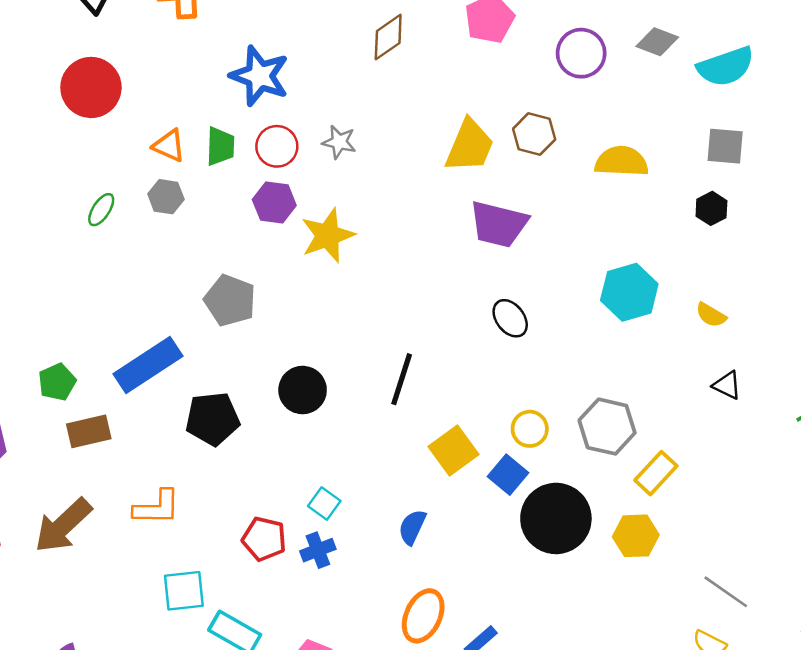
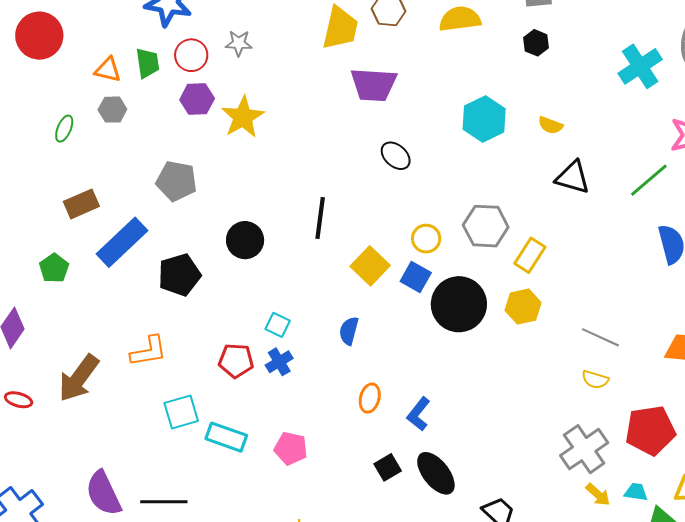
black triangle: (727, 385) -> (573, 177), size x1.5
brown rectangle: (89, 431) -> (81, 204), moved
orange ellipse: (423, 616) -> (370, 398), size x0.7

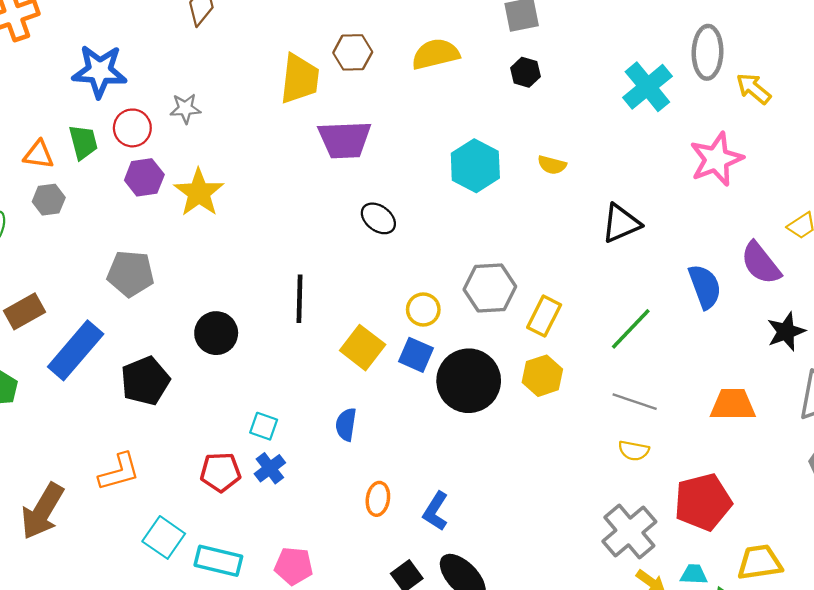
black triangle: (573, 177) -> (621, 223), moved, turned -33
green line: (649, 180) -> (631, 329), moved
cyan square: (181, 412) -> (164, 537), turned -33

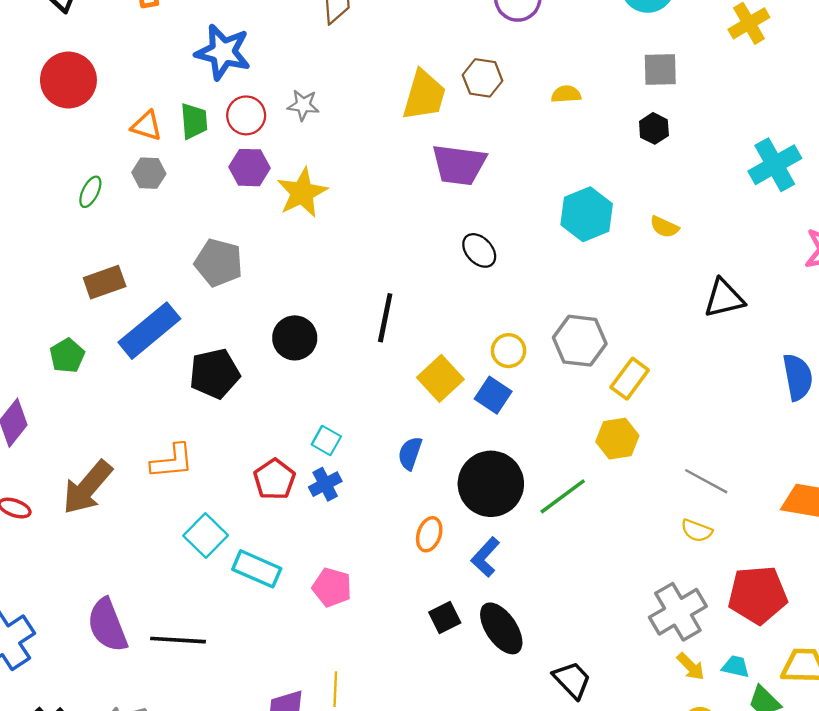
yellow semicircle: (436, 54) -> (566, 94), size x0.6
green line: (631, 329) -> (563, 496), moved
black circle: (469, 381) -> (491, 484), moved
red pentagon: (220, 472) -> (274, 479), turned 30

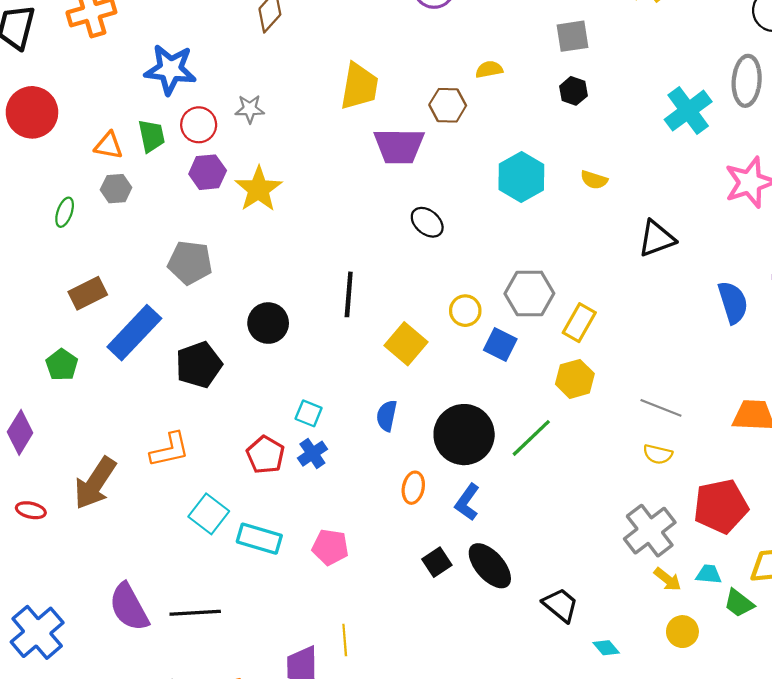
brown hexagon: (483, 78) -> (448, 105), moved
blue square: (493, 395) -> (500, 344), moved

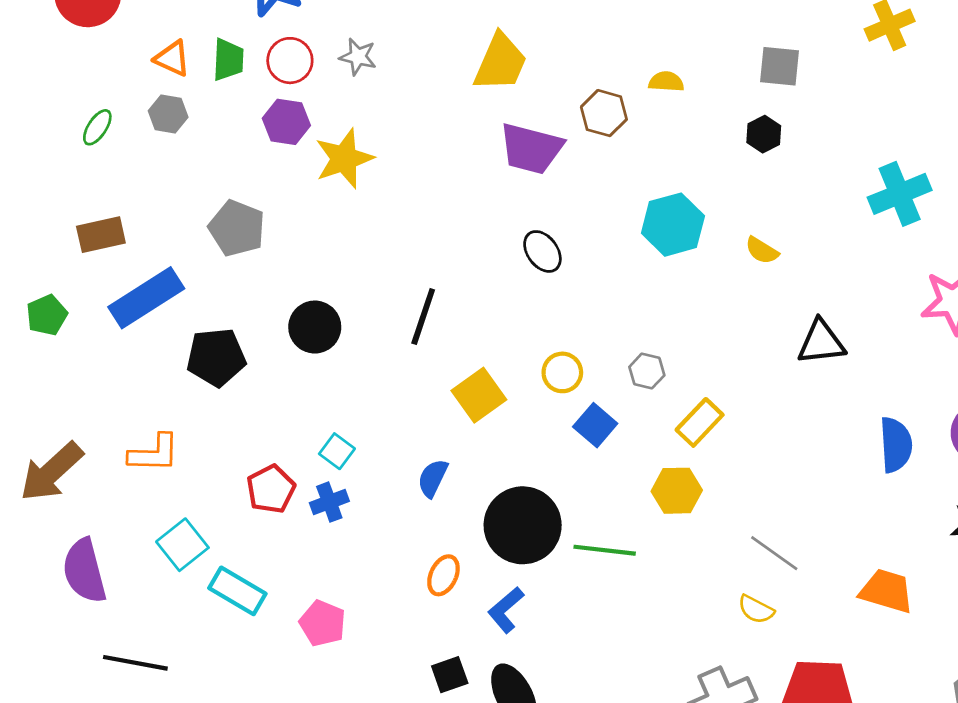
gray hexagon: (529, 293) -> (647, 371), size x0.6
green line: (531, 438) -> (605, 550), turned 36
purple semicircle: (129, 607) -> (84, 571), moved

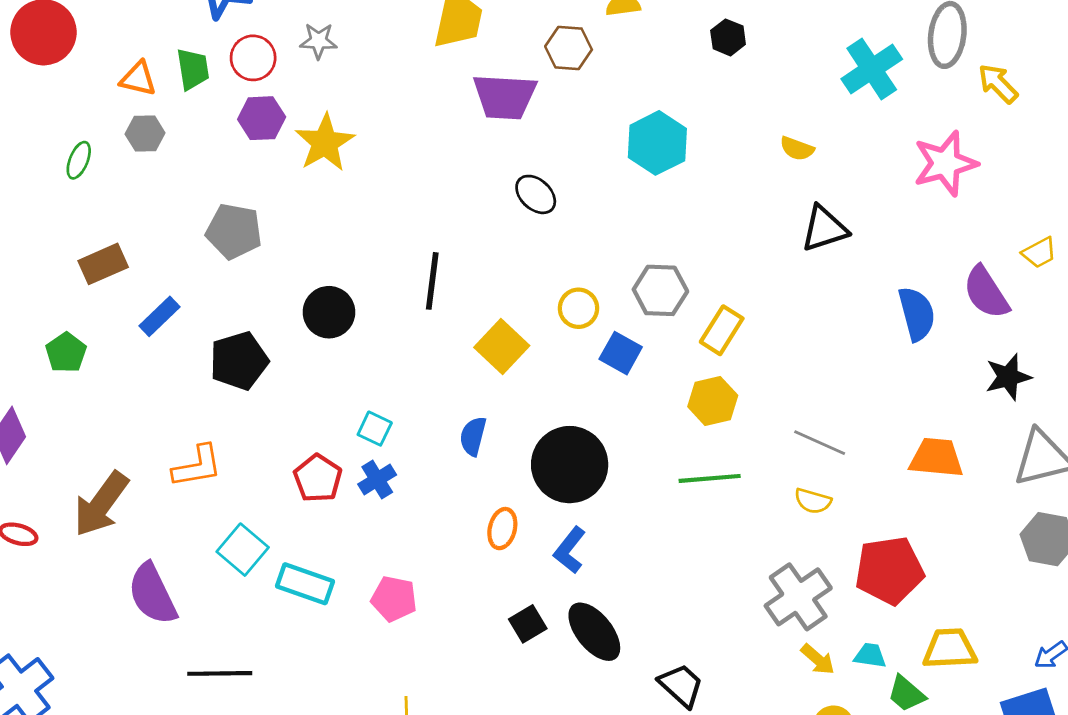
yellow semicircle: (762, 251) -> (797, 149), moved
blue rectangle: (146, 298) -> (159, 316), size x0.6
gray hexagon: (647, 371) -> (660, 290), size x1.5
green line: (605, 550) -> (710, 478), moved

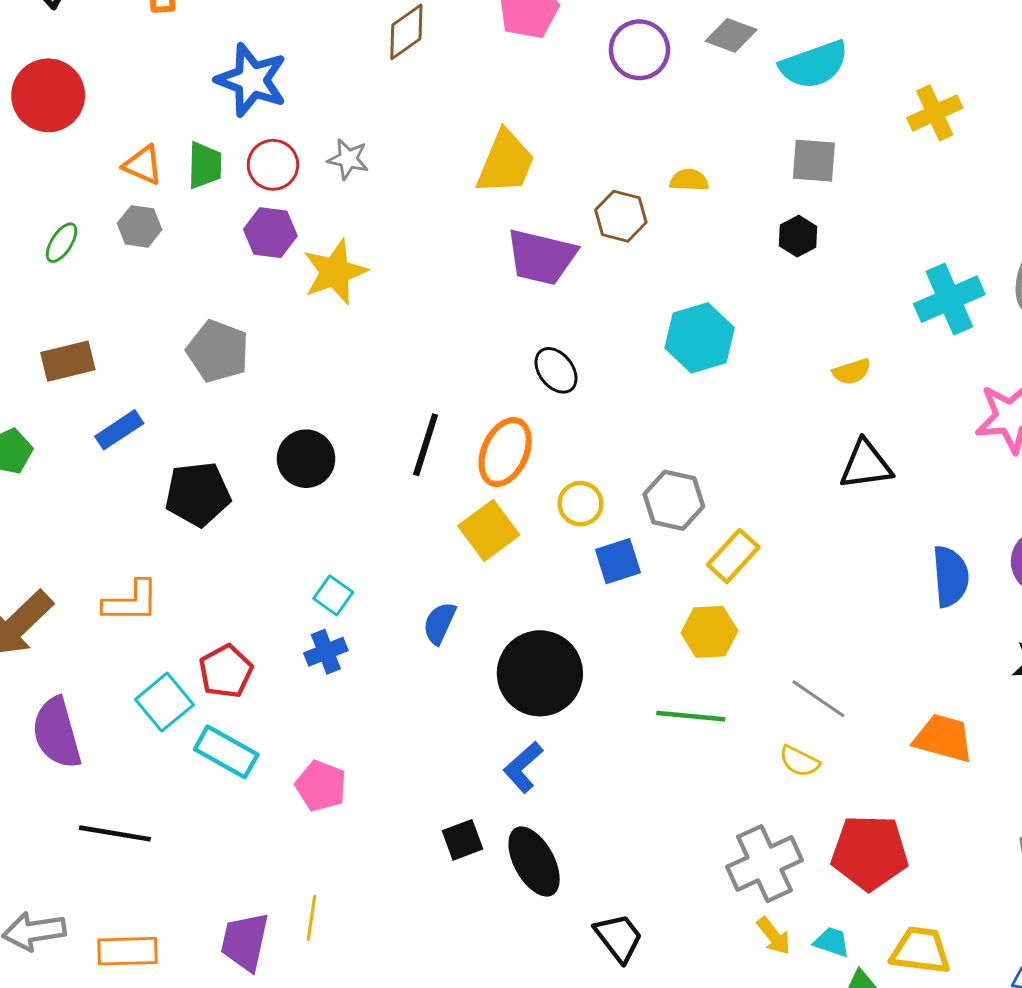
yellow semicircle: (797, 149) -> (852, 372), turned -48
blue square: (621, 353) -> (618, 561), turned 33
red pentagon: (318, 478) -> (226, 671), moved
orange ellipse: (502, 529) -> (505, 452), moved, size x1.5

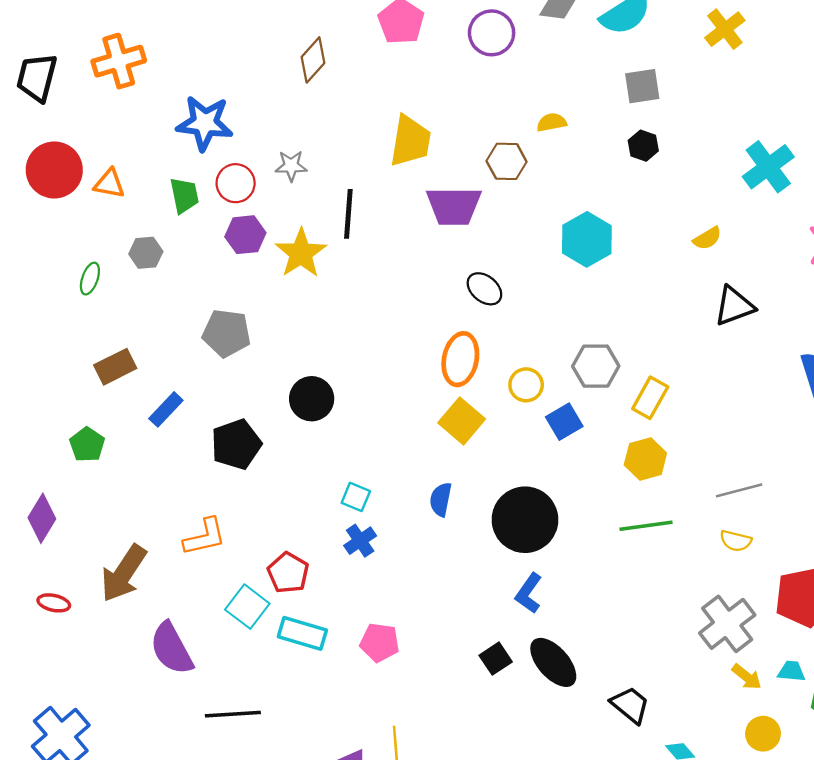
orange triangle: (143, 165) -> (109, 184), moved
black line: (426, 445) -> (348, 214), moved
gray line: (818, 699) -> (739, 490), turned -36

